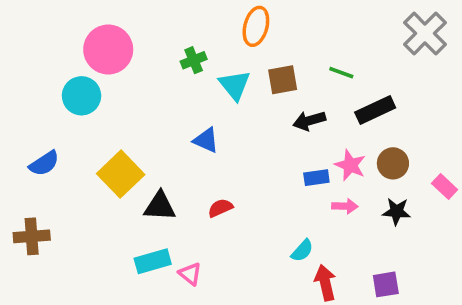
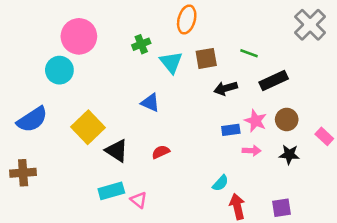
blue semicircle: (44, 163) -> (32, 119), size x1.4
black triangle: (160, 206) -> (117, 151), turned 30

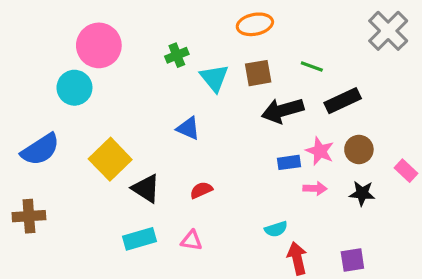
orange ellipse: (187, 19) -> (255, 24), moved, turned 64
black arrow: (226, 88) -> (283, 110), size x1.4
cyan semicircle: (220, 183) -> (276, 229), turned 30
pink triangle: (139, 200) -> (191, 240), moved, turned -30

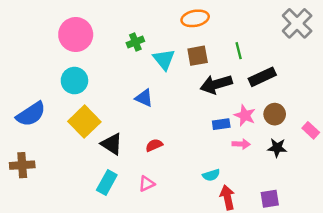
green line: (312, 67) -> (239, 51), turned 56
cyan circle: (74, 88) -> (74, 81), moved
cyan rectangle: (139, 239) -> (107, 183), turned -45
pink triangle: (191, 240) -> (147, 184), turned -35

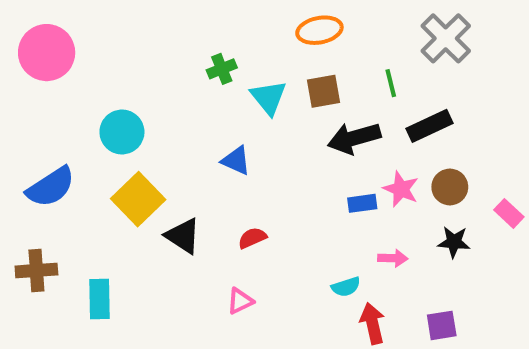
gray cross: (297, 23) -> (446, 38), moved
pink circle: (76, 35) -> (47, 53), moved
pink arrow: (241, 144) -> (393, 258), moved
cyan rectangle: (107, 183) -> (100, 299), moved, turned -30

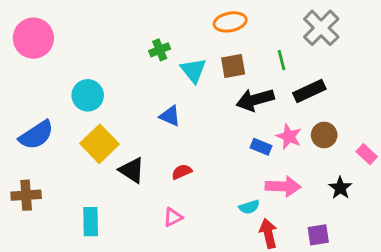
blue rectangle: (362, 203) -> (261, 147), turned 30
black star: (454, 242) -> (340, 188), moved, turned 30
pink arrow: (393, 258) -> (283, 186), size x1.6
cyan rectangle: (100, 299) -> (91, 222), moved

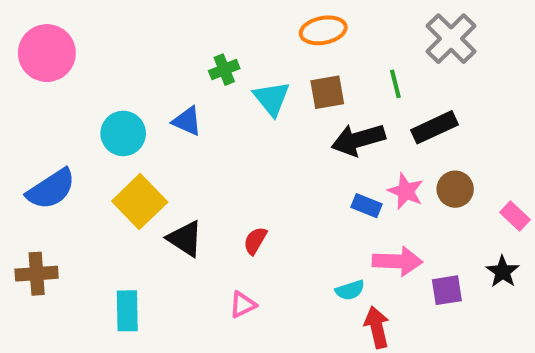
blue triangle: (170, 116) -> (187, 121), moved
red semicircle: (182, 172) -> (255, 241), turned -36
black star: (340, 188) -> (503, 272), moved
purple square: (318, 235) -> (447, 290), moved

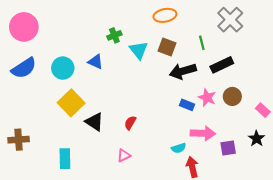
brown square: (327, 92) -> (167, 47), turned 30
blue semicircle: (51, 189) -> (24, 68), moved

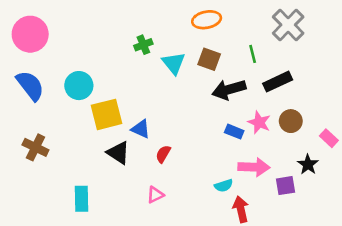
blue triangle: (95, 62) -> (141, 129), moved
blue semicircle: (24, 68) -> (30, 86), turned -95
yellow square: (71, 103) -> (107, 114), moved, turned 30
black star: (257, 139) -> (308, 165), moved
brown cross: (19, 140) -> (35, 147), moved, turned 30

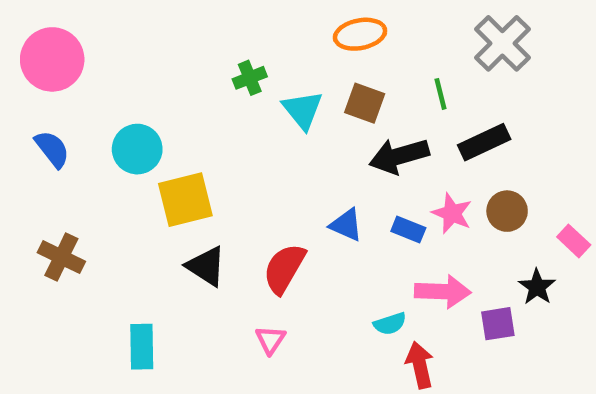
blue semicircle: (30, 86) -> (52, 149), size x0.7
blue triangle: (141, 129) -> (346, 225), moved
red semicircle: (163, 154) -> (284, 269), size x1.6
pink triangle: (155, 195) -> (270, 340), turned -30

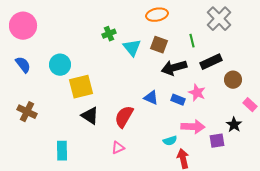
brown circle: (507, 211) -> (233, 80), moved
pink triangle: (270, 340) -> (118, 148), turned 32

